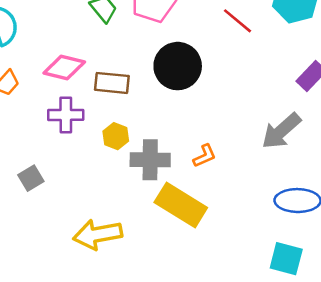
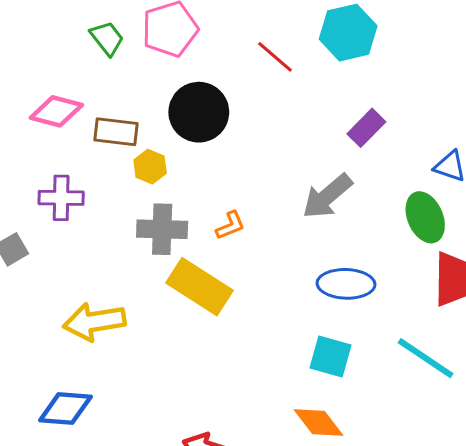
purple cross: (66, 115) -> (61, 198), moved
yellow hexagon: (116, 136) -> (150, 167), moved

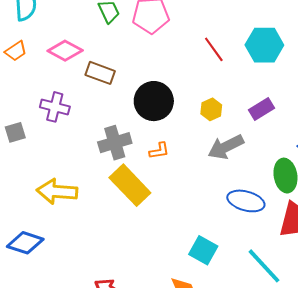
black circle: (199, 112) -> (154, 101), moved
yellow hexagon: (150, 167) -> (211, 109), moved
gray cross: (162, 229) -> (115, 143), turned -32
blue ellipse: (346, 284) -> (246, 201), moved

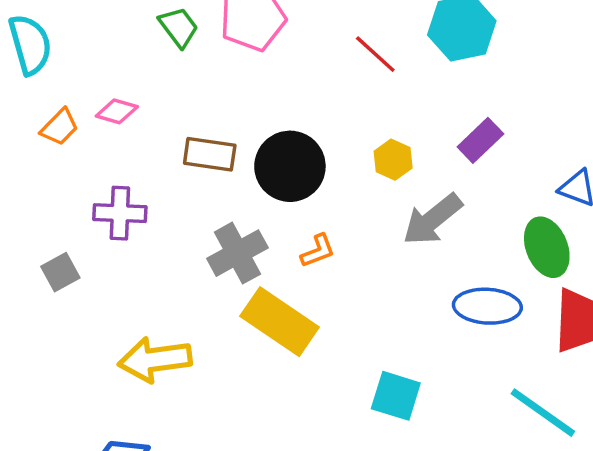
orange trapezoid: (16, 51) -> (60, 127), moved
pink diamond: (65, 51) -> (117, 111), size x0.7
brown rectangle: (100, 73) -> (210, 154), moved
cyan square: (203, 250) -> (396, 396), moved

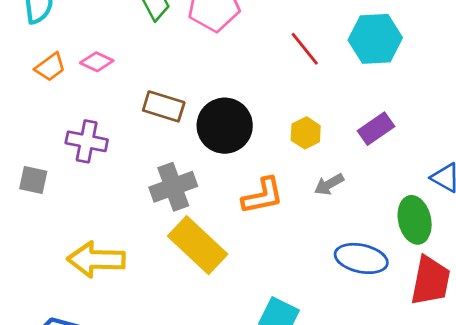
gray arrow: (432, 219) -> (329, 184), size x0.6
orange L-shape: (318, 251) -> (263, 196), moved, size x1.5
gray square: (60, 272) -> (33, 180), turned 32

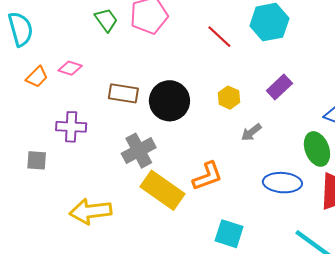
orange L-shape: (263, 196) -> (207, 176), moved

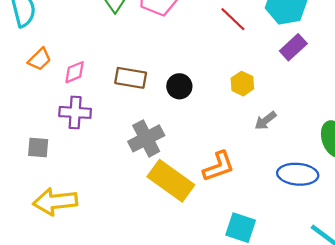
pink diamond: (70, 68) -> (75, 72), moved, turned -40
purple rectangle: (279, 87) -> (293, 47), moved
black circle: (169, 101) -> (179, 86), size x0.6
yellow arrow: (91, 211) -> (55, 202), moved

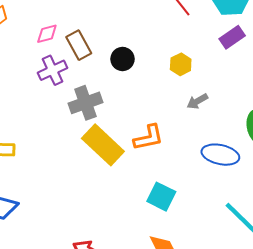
pink diamond: (75, 72) -> (47, 34), moved
brown rectangle: (131, 78) -> (79, 45), turned 44
purple cross: (75, 112) -> (53, 70), moved, turned -36

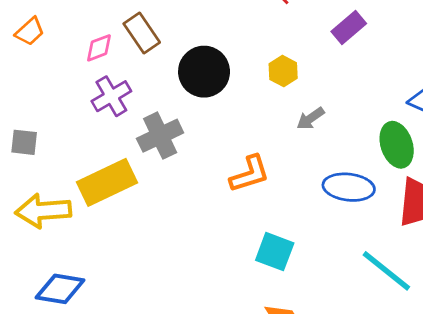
brown rectangle: (79, 45) -> (142, 33), moved
black circle: (123, 59) -> (204, 72), size x1.6
yellow rectangle: (103, 145) -> (107, 182), moved, turned -63

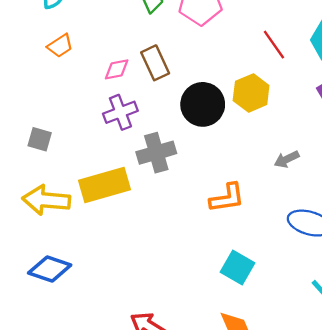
yellow hexagon: (283, 71) -> (251, 93), moved, size x1.4

